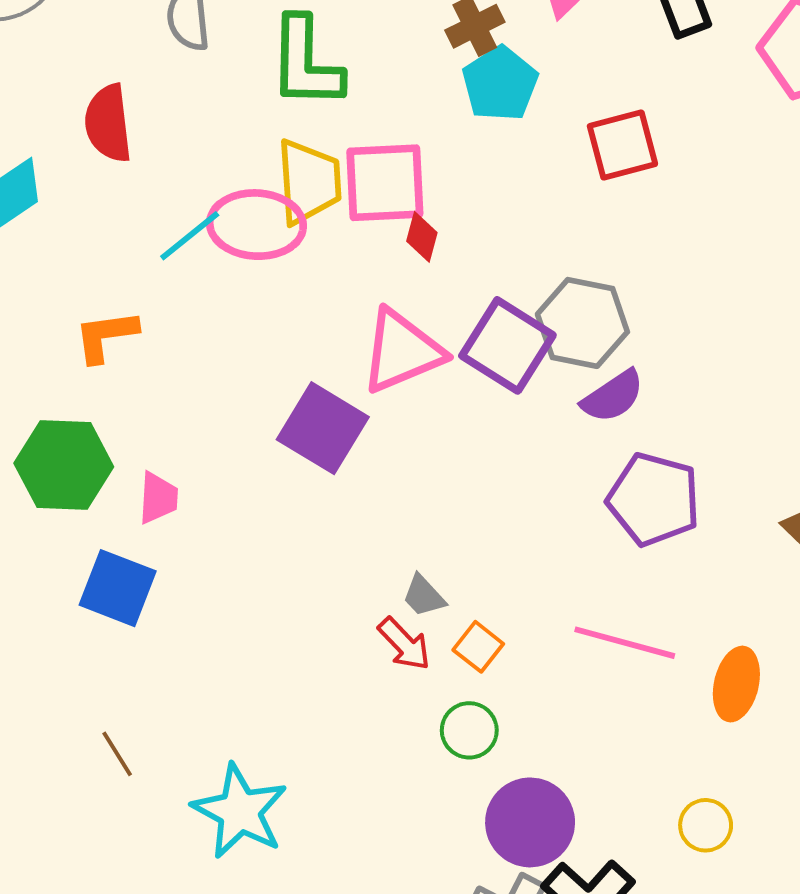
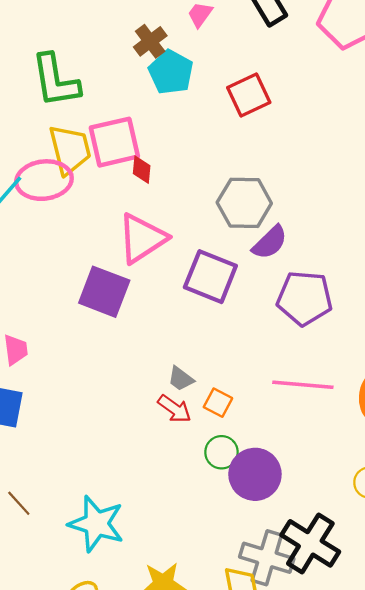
purple square: (507, 345) -> (210, 277), moved
purple circle: (530, 822) -> (255, 474), moved

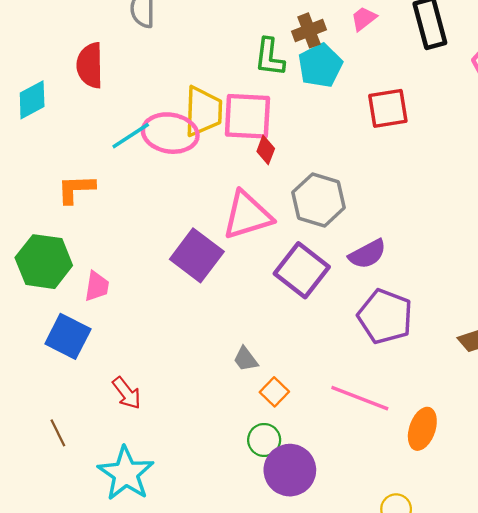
green L-shape: (55, 80) -> (270, 57), moved, size x0.7
gray hexagon: (244, 203) -> (319, 200), moved
red arrow: (174, 409) -> (127, 393), moved

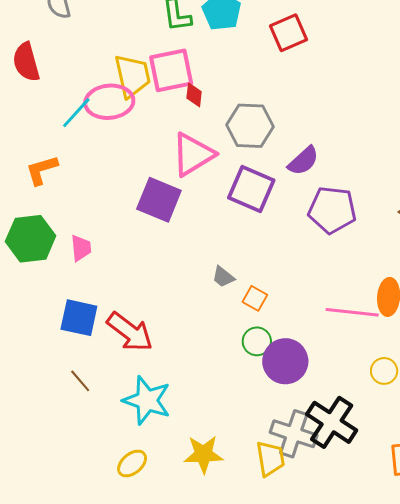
blue square: (68, 336) -> (79, 318), moved
red arrow: (127, 393) -> (130, 332), size x1.6
pink line: (360, 398) -> (352, 312), moved

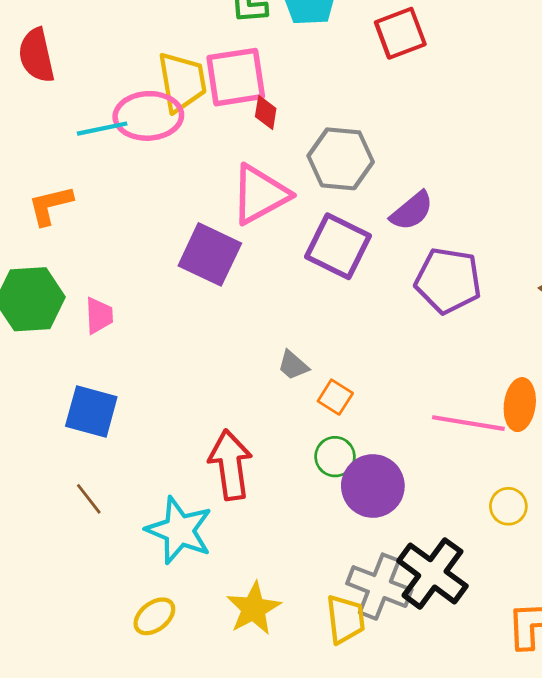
cyan line: (76, 113) -> (102, 129), turned 33
red arrow: (130, 332) -> (230, 465), moved, turned -138
yellow star: (203, 454) -> (254, 609), turned -30

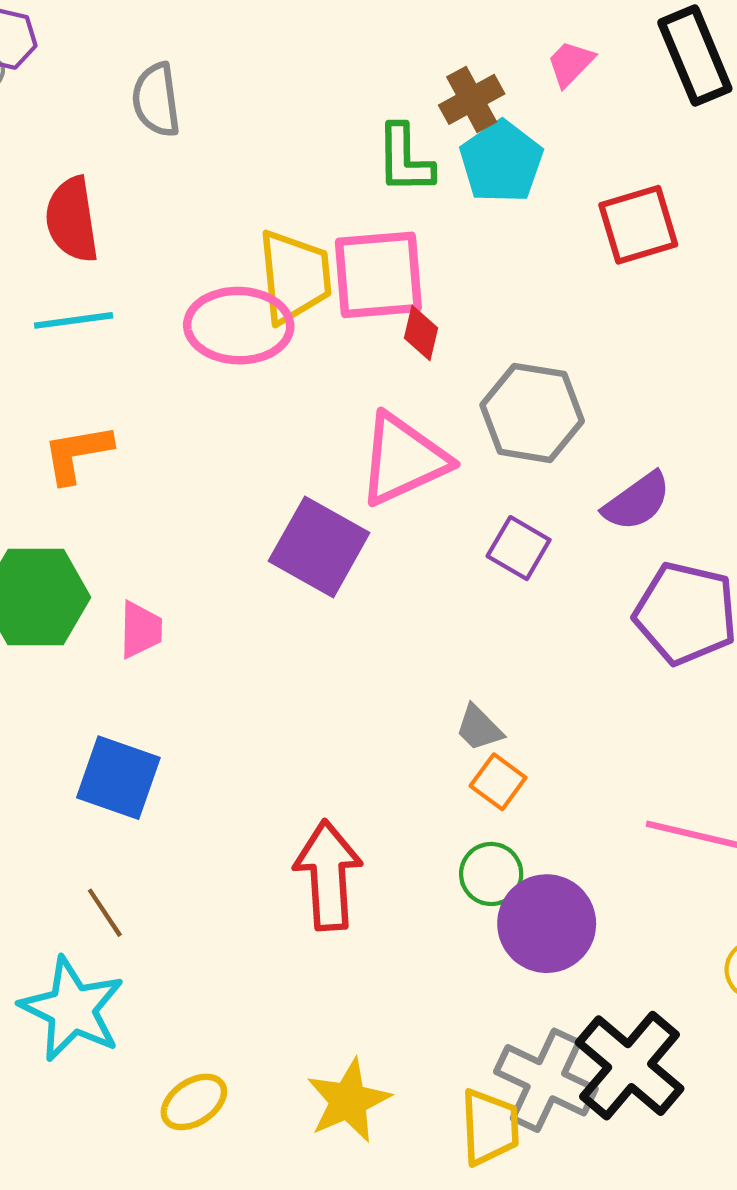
cyan line: (102, 129) -> (74, 320), moved
purple square: (338, 246) -> (519, 548), size x0.6
gray trapezoid: (293, 365) -> (479, 728), moved
cyan star: (179, 530) -> (72, 1009), moved

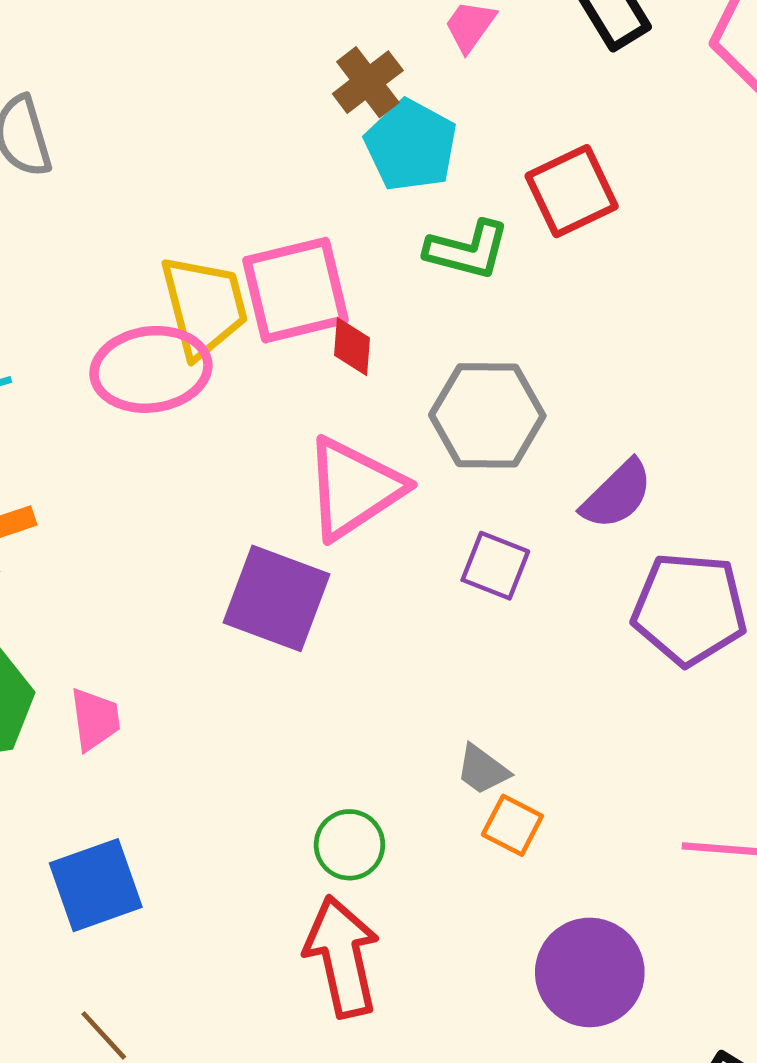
green L-shape: (405, 159) -> (467, 250), moved, turned -66
blue square: (118, 778) -> (96, 885), turned -30
green circle: (491, 874) -> (349, 845), moved

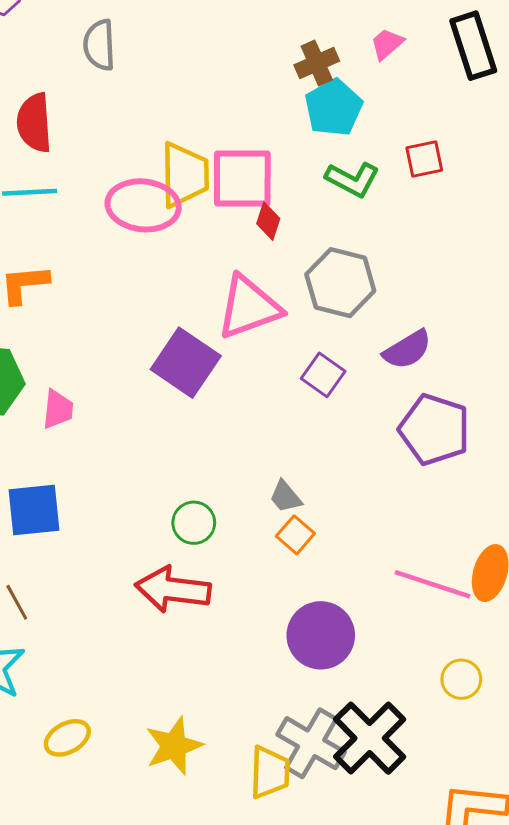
red square: (572, 191) -> (424, 159), size x0.7
red arrow: (342, 957) -> (173, 589), turned -84

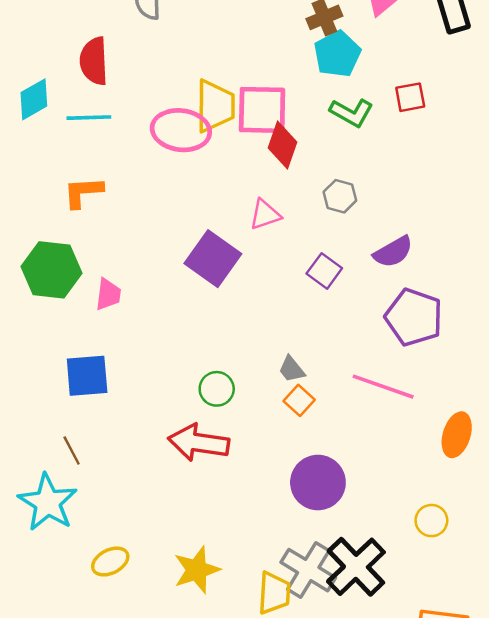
red diamond: (268, 221) -> (282, 145), size x1.5
gray hexagon: (340, 283) -> (340, 196), size x0.6
pink triangle: (249, 307) -> (265, 215), size x0.6
pink line: (433, 584) -> (383, 387), moved

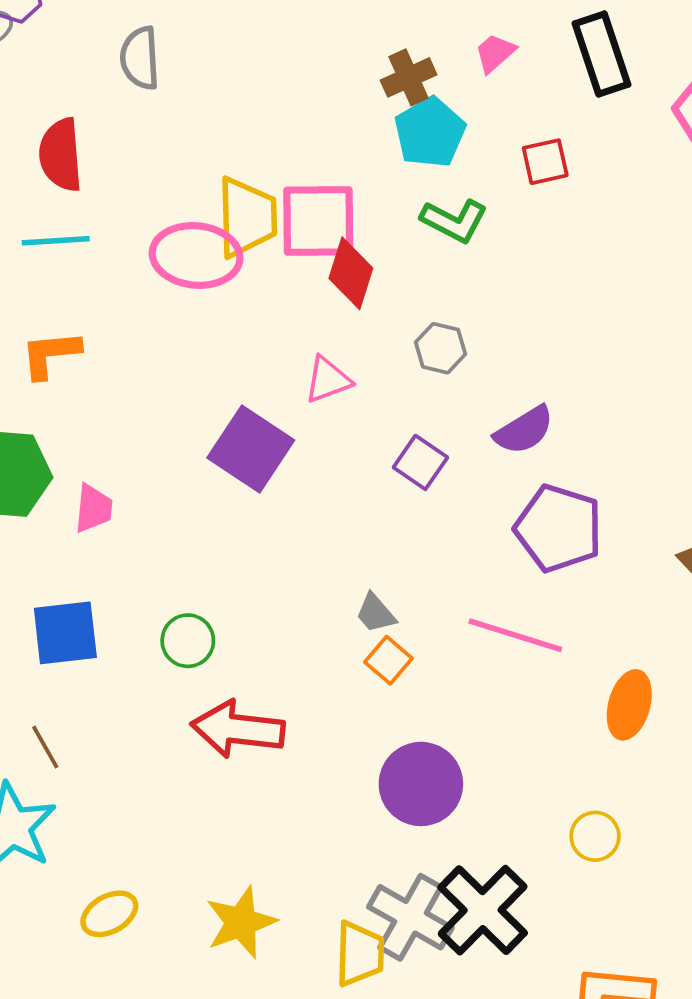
red square: (410, 97) -> (545, 162), moved
green circle: (217, 389) -> (188, 641), moved

